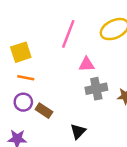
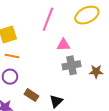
brown rectangle: (44, 111) -> (31, 95), moved

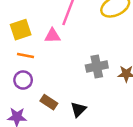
pink triangle: (63, 45) -> (53, 36), moved

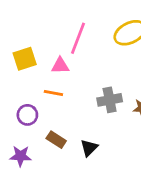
orange line: (26, 55) -> (53, 93), moved

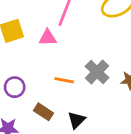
orange line: (53, 93) -> (64, 80), moved
gray cross: (110, 100) -> (97, 72), turned -35

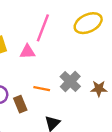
brown rectangle: (43, 112) -> (20, 104), moved, turned 35

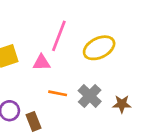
yellow ellipse: (88, 23) -> (99, 48), moved
orange line: (42, 89) -> (58, 93), moved

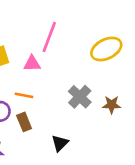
yellow ellipse: (99, 48) -> (106, 49), moved
orange line: (58, 93) -> (24, 95), moved

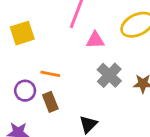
pink triangle: (32, 64) -> (95, 40), moved

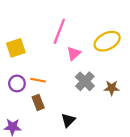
pink triangle: (95, 40) -> (74, 53), turned -40
purple circle: (25, 91) -> (17, 83), moved

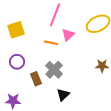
orange line: (38, 80) -> (51, 43), moved
gray cross: (85, 81) -> (54, 70), moved

